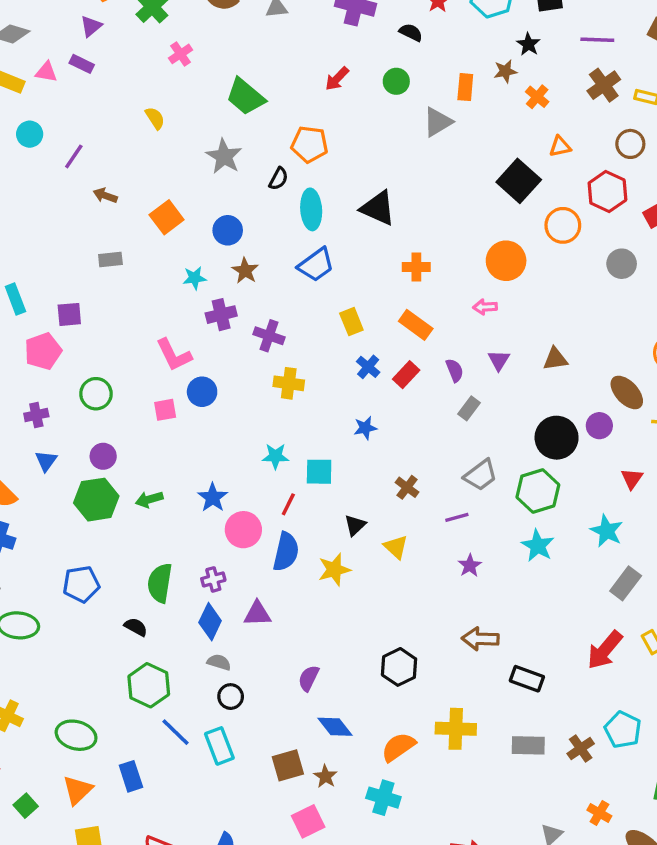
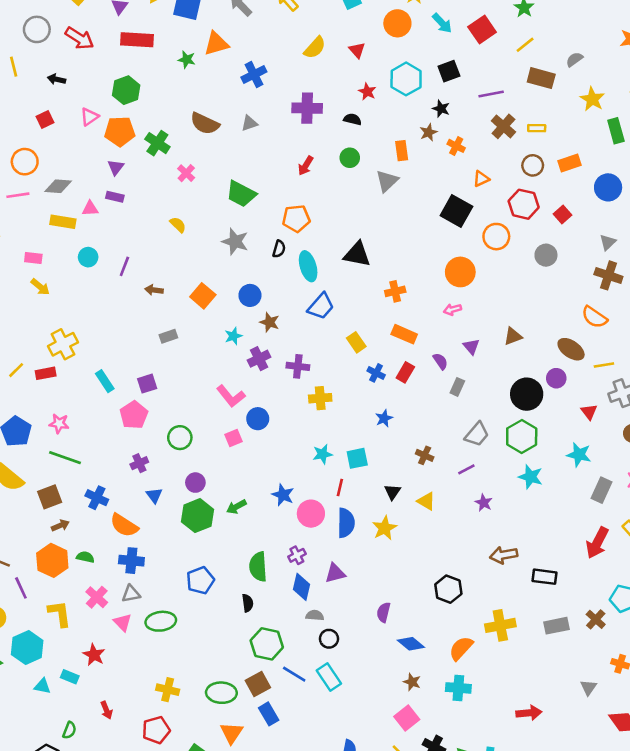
black semicircle: (136, 627) -> (248, 603), turned 66
brown square: (288, 765) -> (258, 684), moved

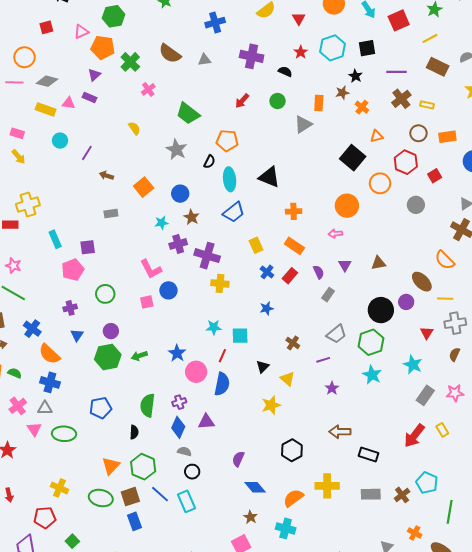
purple cross: (298, 366) -> (207, 256), size x1.4
yellow star: (385, 528) -> (271, 405), moved
orange triangle: (232, 733) -> (111, 466), moved

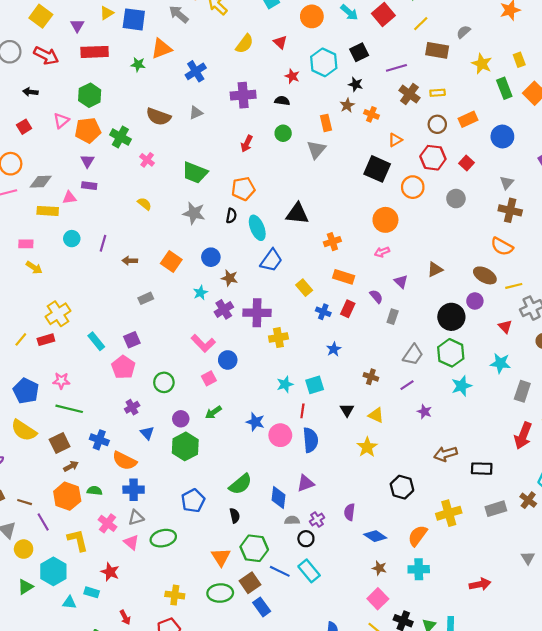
green arrow: (139, 356) -> (213, 412), moved
cyan star: (372, 375) -> (462, 386), turned -30
purple cross: (179, 402) -> (317, 520), moved
green semicircle: (147, 405) -> (240, 484), turned -120

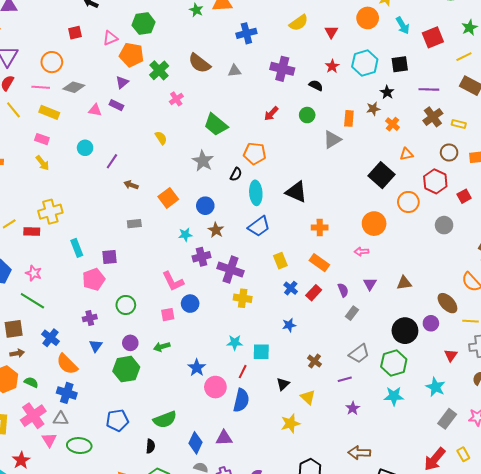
yellow rectangle: (48, 211) -> (49, 112), moved
pink cross: (108, 523) -> (33, 416), size x1.4

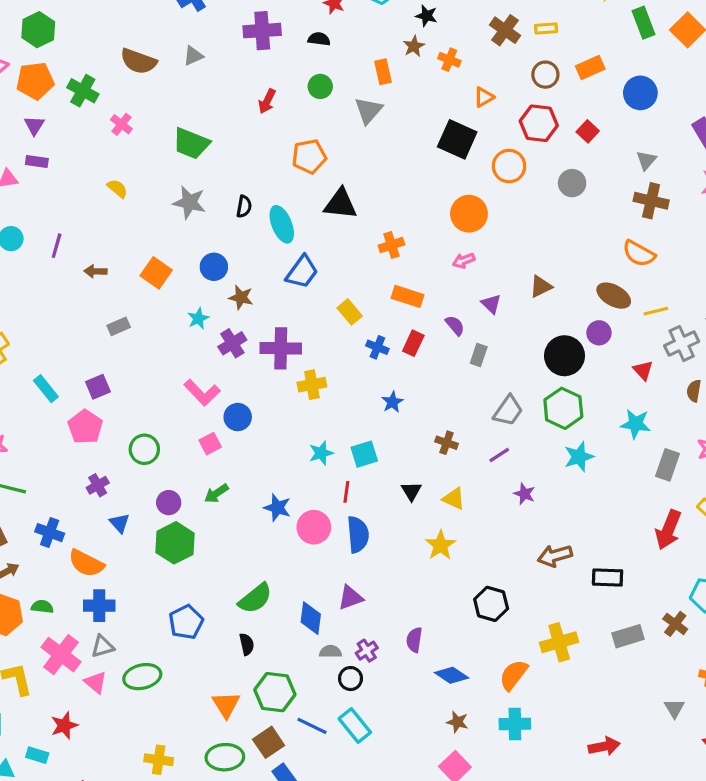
orange pentagon: (255, 153) -> (309, 156), moved
red star: (21, 460) -> (64, 725), turned 30

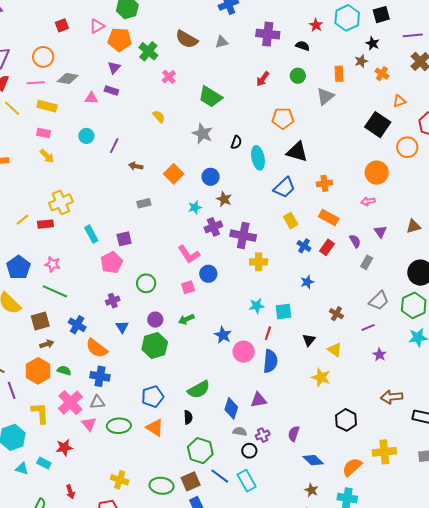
blue trapezoid: (302, 272) -> (284, 187), moved
yellow star: (441, 545) -> (321, 377), turned -30
orange triangle: (226, 705) -> (155, 428), moved, turned -36

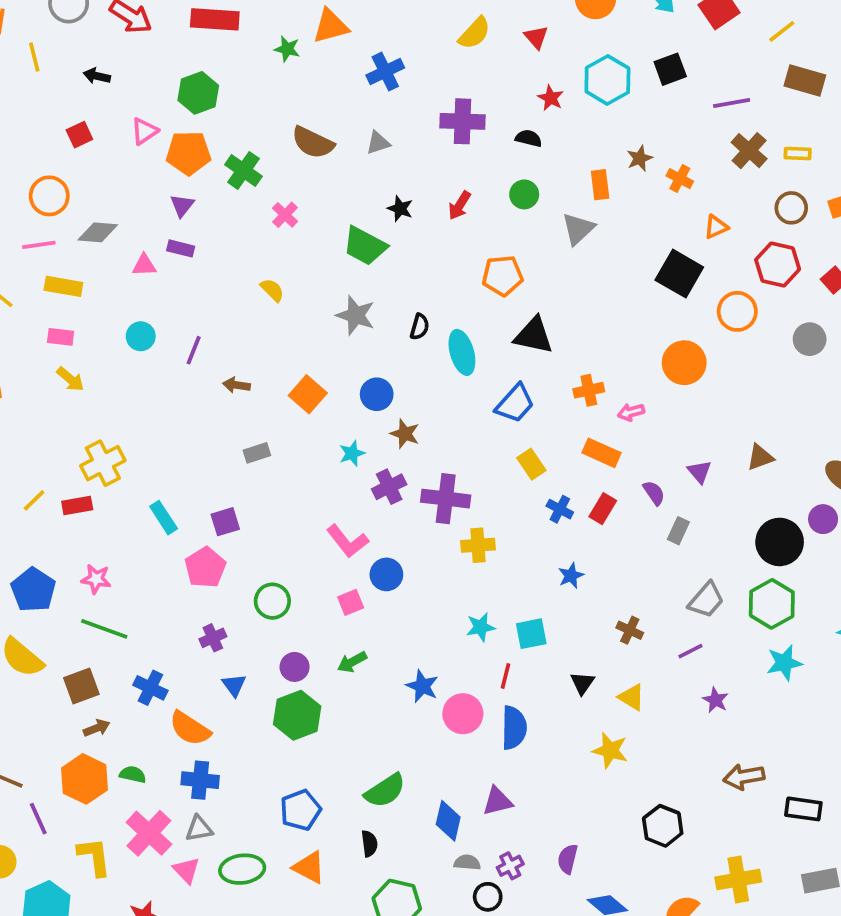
black star: (373, 43) -> (400, 209), moved
pink arrow: (368, 201) -> (631, 412), moved

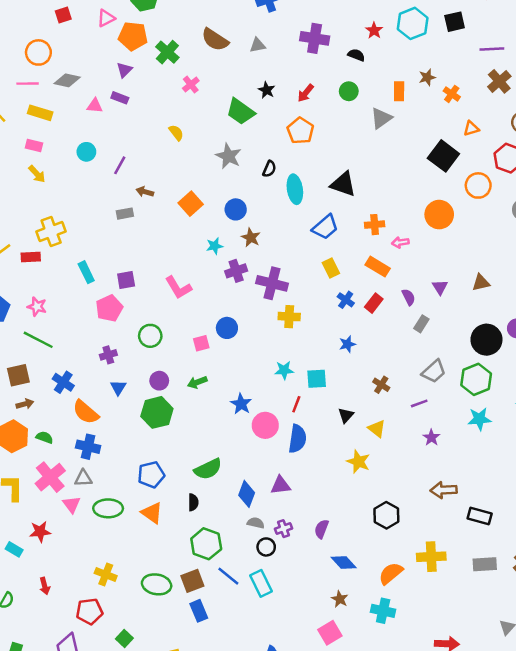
orange pentagon: (503, 276) -> (300, 131), moved, turned 30
gray rectangle: (257, 453) -> (125, 214), moved
pink L-shape: (347, 541) -> (178, 288), moved

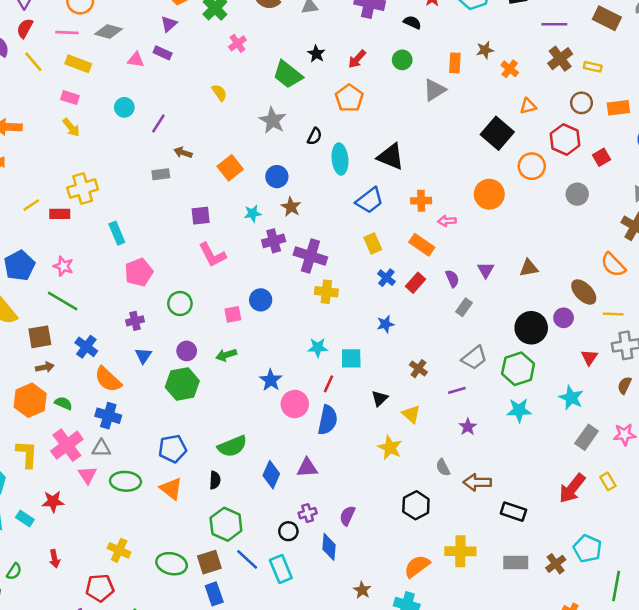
purple square: (126, 280) -> (201, 216), moved
gray semicircle: (256, 523) -> (443, 467), moved, turned -133
blue diamond: (344, 562) -> (329, 547), moved, turned 45

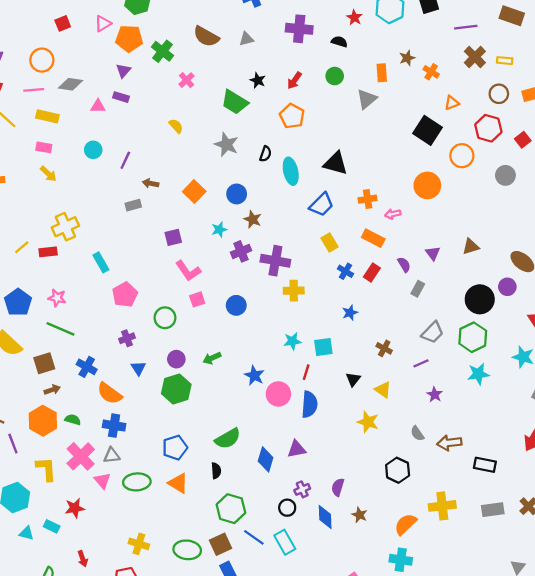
pink square: (233, 314) -> (197, 299), moved
brown star: (362, 590) -> (360, 515), moved

